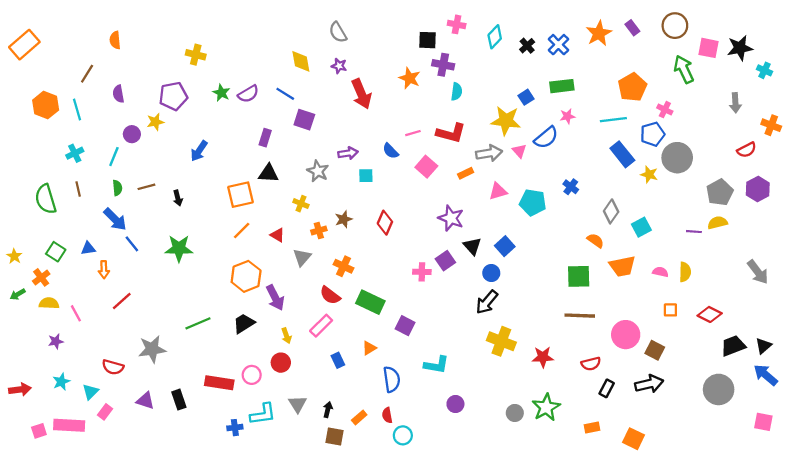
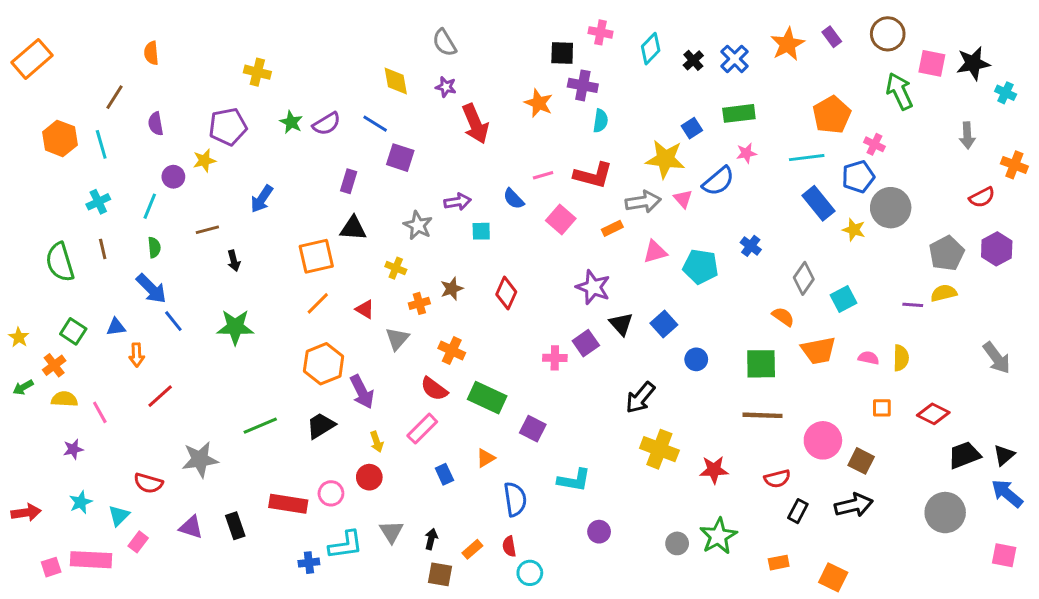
brown line: (146, 187) -> (207, 230), moved
blue circle: (491, 273) -> (696, 359), moved

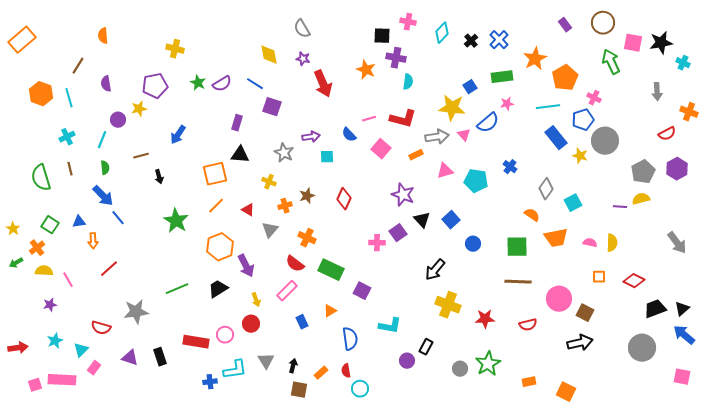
orange star: (788, 44) -> (535, 59), moved
green star: (235, 327) -> (176, 221), moved, turned 30
black rectangle: (798, 511) -> (426, 347), moved

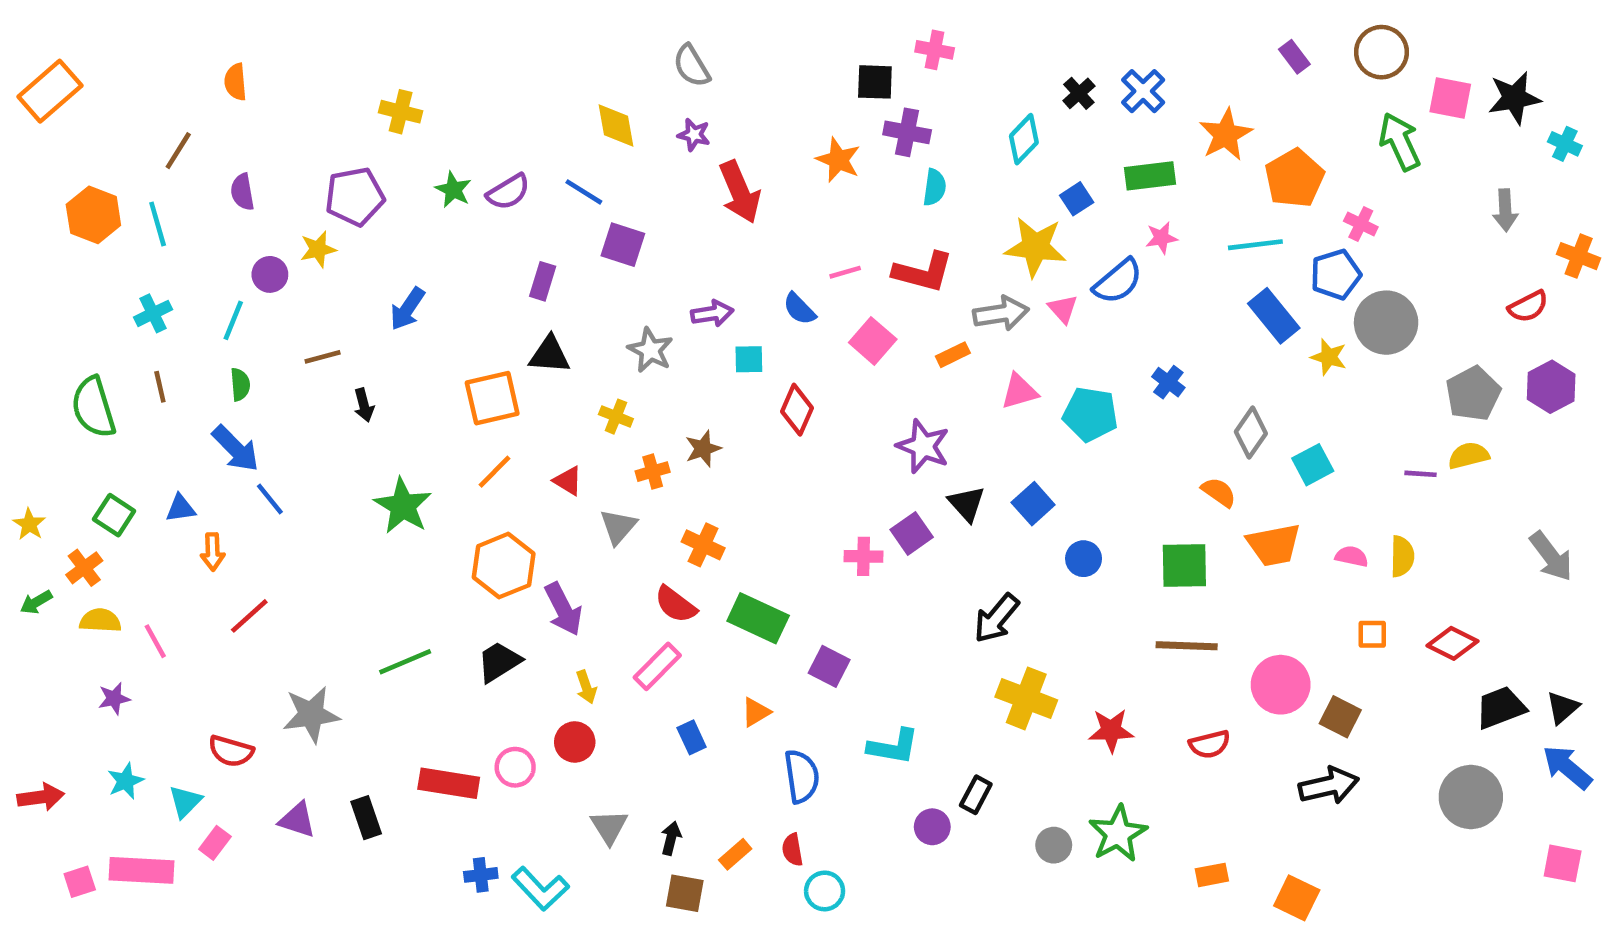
cyan diamond: (442, 33) -> (1024, 139), moved
red diamond: (344, 199) -> (797, 410), moved
cyan L-shape: (235, 370) -> (540, 889), moved, turned 55

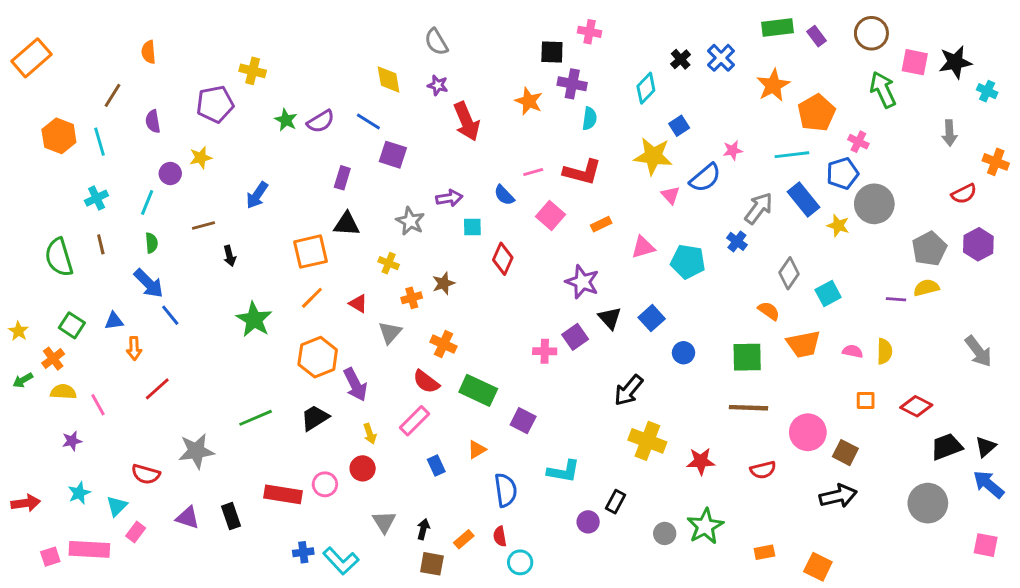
green rectangle: (1150, 176) -> (777, 27), moved
purple pentagon: (355, 197) -> (215, 104), moved
gray arrow: (1001, 313) -> (759, 208), moved, turned -44

